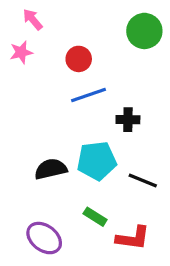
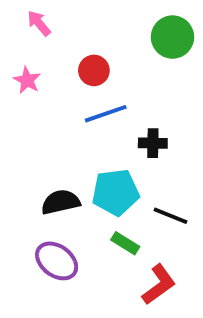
pink star: (21, 52) -> (27, 80), moved, turned -30
green rectangle: (95, 217) -> (125, 243), moved
purple ellipse: (44, 238) -> (57, 261), moved
red L-shape: (133, 238) -> (159, 285), turned -44

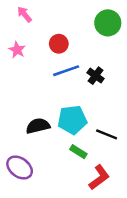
black cross: (153, 143) -> (96, 76), moved, turned 35
purple ellipse: (57, 261) -> (20, 168), moved

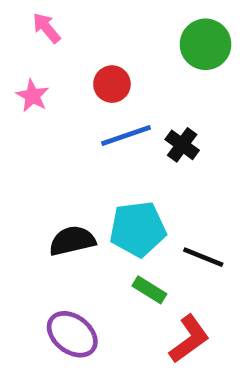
purple ellipse: (20, 168) -> (72, 334), moved

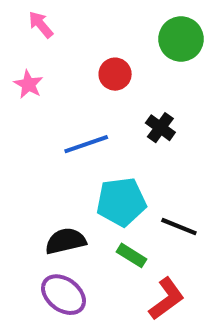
red circle: (112, 84) -> (115, 74), moved
blue line: (126, 136) -> (86, 144), moved
black semicircle: (72, 241) -> (66, 241), moved

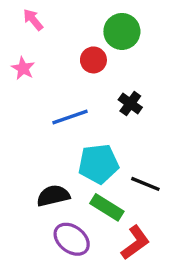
green circle: (181, 39) -> (122, 31), moved
green rectangle: (132, 255) -> (107, 207), size x1.4
purple ellipse: (64, 295) -> (72, 239), moved

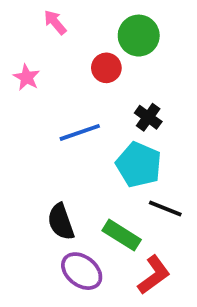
pink arrow: (33, 20) -> (55, 22), moved
cyan pentagon: (98, 164) -> (139, 165), moved, turned 30
black semicircle: (53, 196) -> (61, 222), turned -96

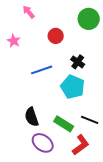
green circle: (139, 36) -> (89, 19), moved
black line: (165, 208) -> (90, 120), moved

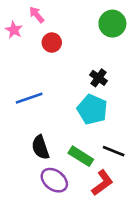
red circle: (56, 36) -> (52, 43), moved
pink star: (14, 41) -> (14, 30), moved
blue line: (42, 70) -> (29, 98), moved

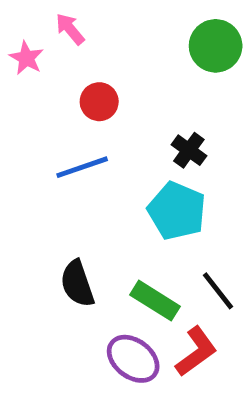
red circle: (52, 43) -> (99, 102), moved
blue line: (29, 98) -> (82, 167), moved
black line: (114, 151) -> (218, 291), turned 30
purple ellipse: (54, 180) -> (133, 359), moved

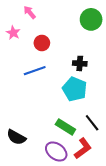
pink star: (26, 58) -> (13, 33), moved
black cross: (189, 150) -> (80, 63), turned -32
black semicircle: (77, 284) -> (16, 137), moved, turned -42

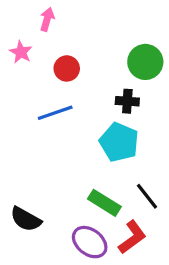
pink arrow: (30, 12) -> (47, 19), turned 56
green circle: (91, 19) -> (145, 62), moved

